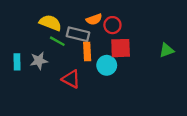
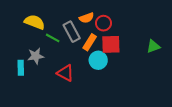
yellow semicircle: (50, 23) -> (35, 22), moved
gray rectangle: (78, 34) -> (72, 32), turned 48
orange rectangle: (87, 52) -> (90, 42), moved, turned 35
cyan rectangle: (17, 62) -> (21, 68), moved

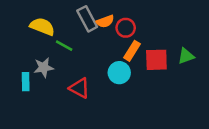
gray rectangle: (72, 32) -> (87, 19), moved
orange rectangle: (90, 42) -> (132, 51), moved
red square: (111, 44) -> (156, 60), moved

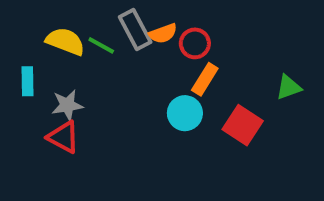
green line: (64, 46) -> (101, 45), moved
red square: (156, 60) -> (243, 125), moved, turned 35
cyan rectangle: (26, 82) -> (27, 81), moved
red triangle: (79, 88) -> (63, 137), moved

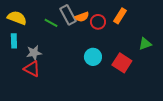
yellow semicircle: (65, 41) -> (17, 18), moved
orange rectangle: (205, 79) -> (120, 16), moved

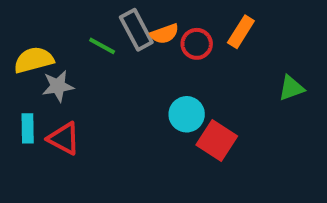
yellow semicircle: (17, 18) -> (34, 60), moved, turned -36
cyan rectangle: (14, 41) -> (28, 128), moved
gray star: (34, 53) -> (58, 86), moved
red square: (122, 63) -> (217, 140), moved

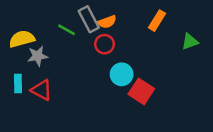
red circle: (197, 44) -> (105, 44), moved
green triangle: (291, 88) -> (190, 42), moved

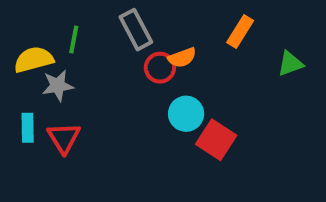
orange semicircle: (107, 22) -> (182, 58), moved
green line: (66, 30) -> (74, 40), moved, turned 72
red triangle: (42, 90) -> (64, 138), turned 30

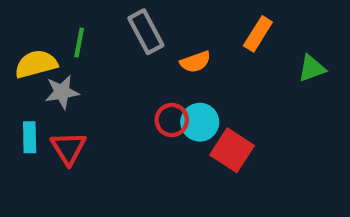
red circle: (160, 68) -> (172, 120), moved

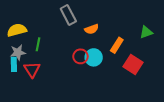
orange rectangle: (258, 34) -> (117, 45), moved
green line: (79, 42) -> (38, 44), moved
gray star: (62, 92) -> (18, 52), moved
red square: (232, 150) -> (133, 64), moved

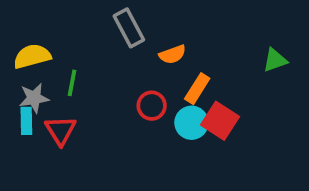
orange rectangle: (117, 45) -> (197, 89), moved
cyan circle: (94, 57) -> (191, 123), moved
red square: (133, 64) -> (220, 121), moved

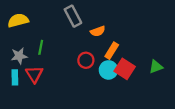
yellow semicircle: (32, 56) -> (18, 20), moved
green triangle: (275, 60) -> (156, 67), moved
cyan rectangle: (26, 121) -> (15, 77), moved

